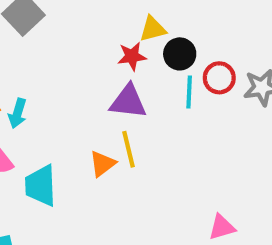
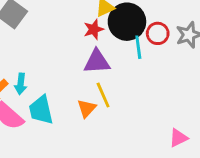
black circle: (180, 54) -> (127, 22), size x1.6
cyan trapezoid: (41, 186) -> (41, 110), moved

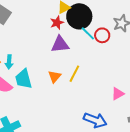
red circle: (158, 33) -> (102, 35), moved
cyan line: (138, 47) -> (88, 33), turned -35
yellow line: (103, 95) -> (74, 74), moved, turned 54

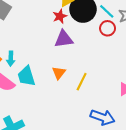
cyan line: (88, 33) -> (107, 11), moved
yellow line: (74, 74) -> (82, 82), moved

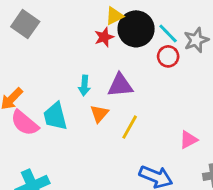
purple triangle: (64, 39) -> (120, 85), moved
cyan arrow: (11, 59) -> (84, 85), moved

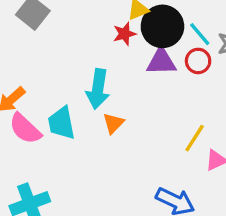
cyan arrow: (84, 85) -> (98, 89), size x1.6
purple triangle: (120, 85) -> (161, 62), moved
yellow line: (130, 127) -> (195, 138), moved

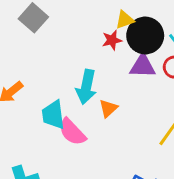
orange triangle: (113, 123) -> (108, 108), moved
pink semicircle: (25, 129) -> (72, 132), moved

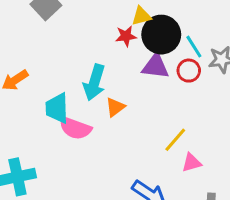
pink semicircle: (72, 132) -> (75, 128), turned -32

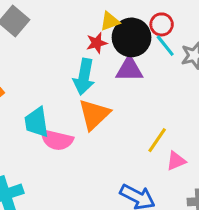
red circle: (189, 71) -> (162, 24), moved
cyan arrow: (94, 82) -> (84, 77), moved
orange triangle: (115, 107) -> (94, 115), size x1.6

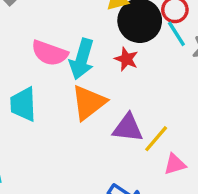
red star: (97, 43) -> (126, 59), moved, turned 30
purple triangle: (129, 69) -> (128, 128), moved
pink semicircle: (57, 140) -> (50, 53), moved

